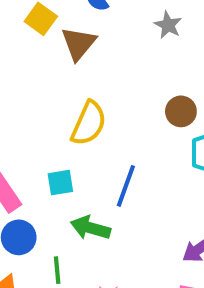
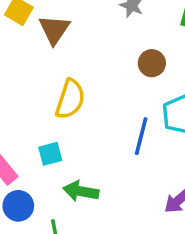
brown circle: (181, 111) -> (152, 63), moved
blue line: (126, 186) -> (141, 136), moved

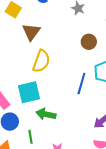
brown triangle: (54, 30) -> (31, 32), moved
cyan square: (50, 154) -> (29, 92), size x1.6

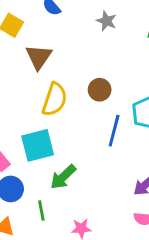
brown circle: (89, 42) -> (100, 90), moved
green arrow: (46, 114) -> (63, 177), turned -54

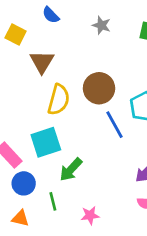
brown circle: (100, 90) -> (99, 88), size x1.5
blue line: (114, 131) -> (114, 125), turned -40

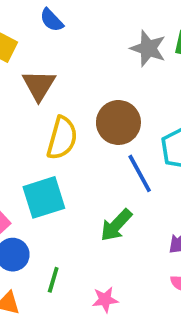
gray star: (101, 25) -> (148, 48), moved, size x1.4
green arrow: (71, 170) -> (116, 225), moved
green line: (53, 201) -> (53, 280), turned 30

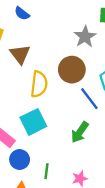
gray star: (148, 48) -> (85, 37), moved, turned 30

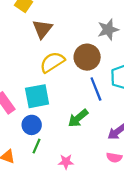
yellow semicircle: (39, 84) -> (52, 62), turned -145
blue circle: (20, 160) -> (32, 125), moved

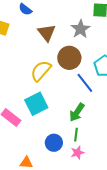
brown triangle: (42, 29) -> (47, 33), moved
blue circle: (32, 125) -> (54, 143), moved
green line: (36, 146) -> (76, 135), moved

